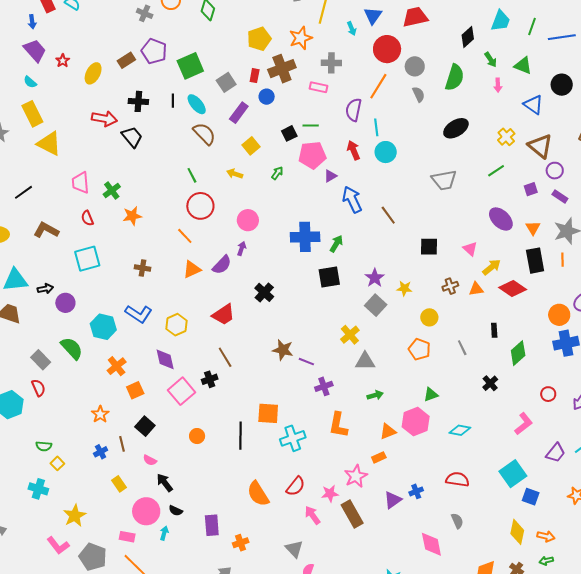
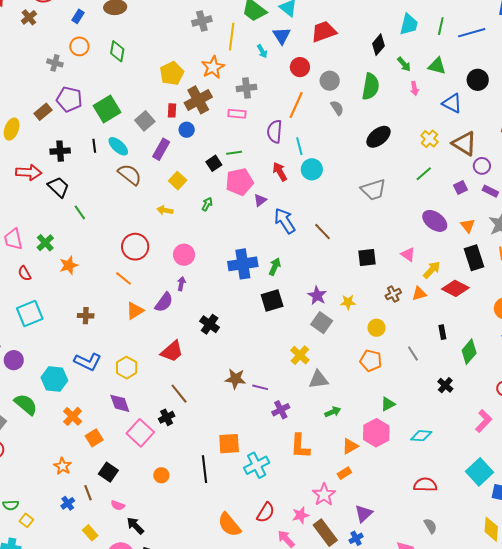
red circle: (387, 49) -> (300, 67), size x0.7
green line: (192, 175) -> (80, 212), moved
blue cross: (416, 491) -> (356, 538), moved

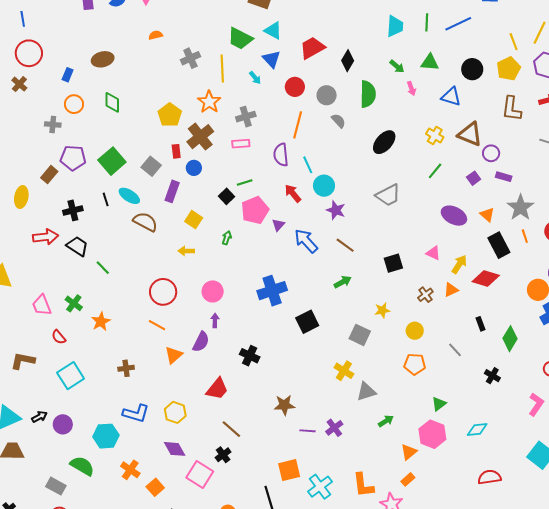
black diamond: (378, 45) -> (348, 61), moved
green arrow: (275, 267) -> (343, 282), moved, turned 48
purple star: (317, 295) -> (336, 210), moved
purple line: (260, 387) -> (307, 431), moved
orange L-shape: (300, 446) -> (363, 485), moved

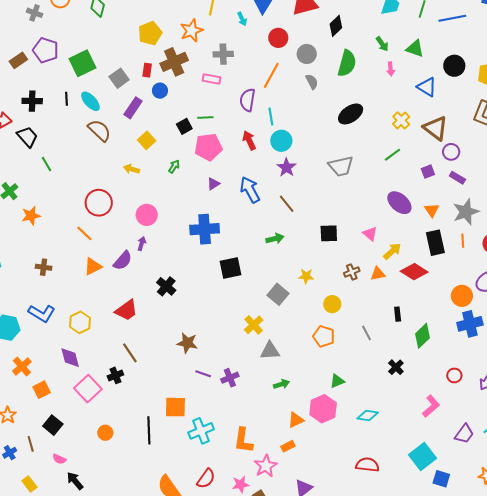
purple triangle: (278, 225) -> (213, 184), moved

